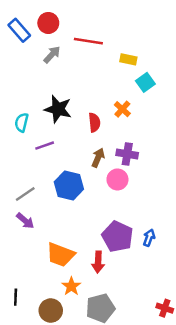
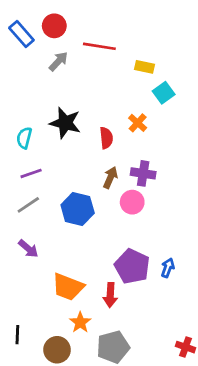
purple line: (45, 146) -> (31, 173), moved
gray line: (25, 194) -> (28, 205), moved

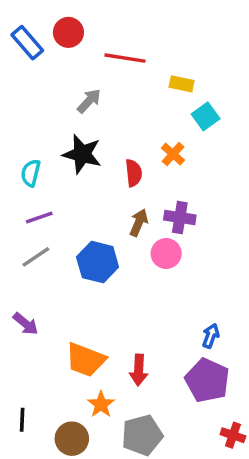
gray arrow: (58, 61) -> (89, 101), moved
purple arrow: (28, 249) -> (26, 324), moved
purple pentagon: (132, 266) -> (207, 380), moved

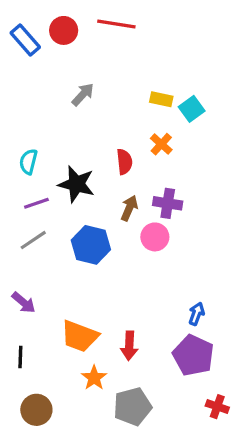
red line: (125, 58) -> (116, 24), moved
yellow rectangle: (182, 84) -> (161, 99), moved
black star: (82, 154) -> (76, 184), moved
black line: (22, 420) -> (20, 357), moved
brown circle: (72, 439) -> (36, 410), moved

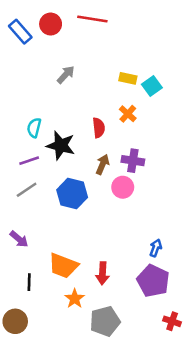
cyan semicircle: (28, 162) -> (34, 128), moved
black line: (20, 357) -> (29, 282), moved
brown circle: (36, 410) -> (15, 321), moved

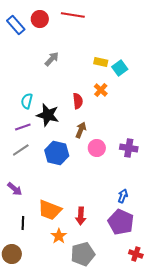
purple cross: (133, 161) -> (129, 148), moved

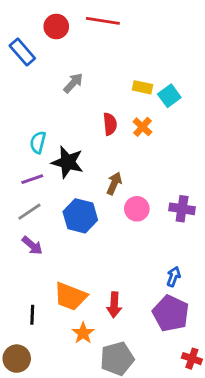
blue rectangle: (16, 25) -> (22, 52), moved
red semicircle: (78, 101) -> (110, 124), moved
purple arrow: (15, 189) -> (32, 246), moved

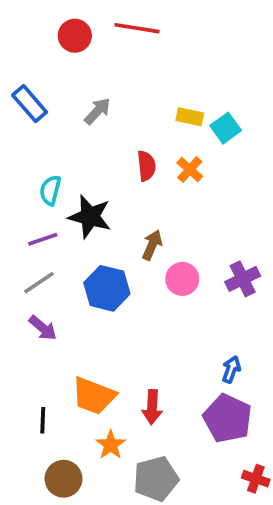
blue rectangle: (22, 52) -> (30, 104), moved
purple cross: (182, 209) -> (243, 279), turned -35
brown circle: (17, 359) -> (64, 479), moved

